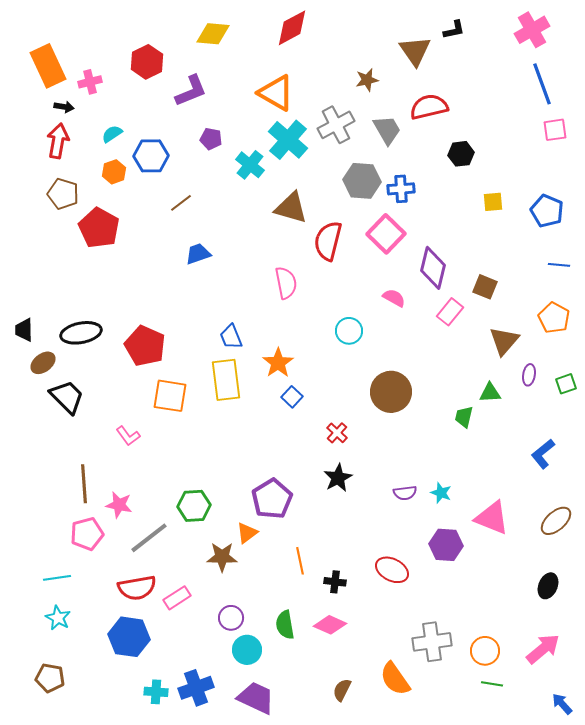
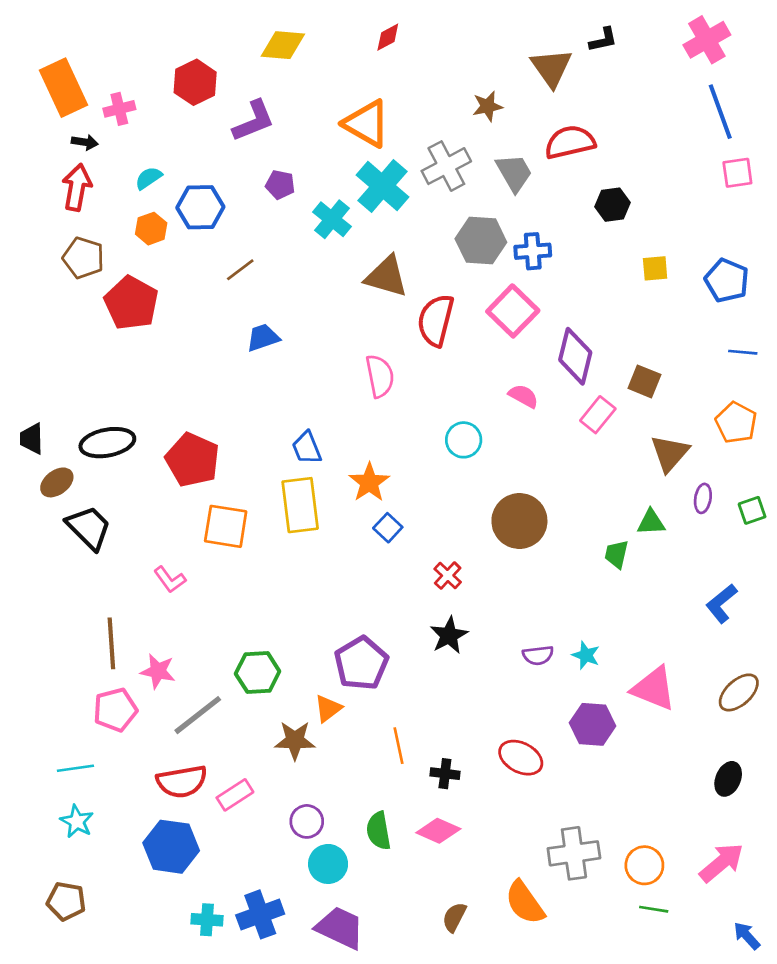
red diamond: (292, 28) -> (388, 37), size x0.6

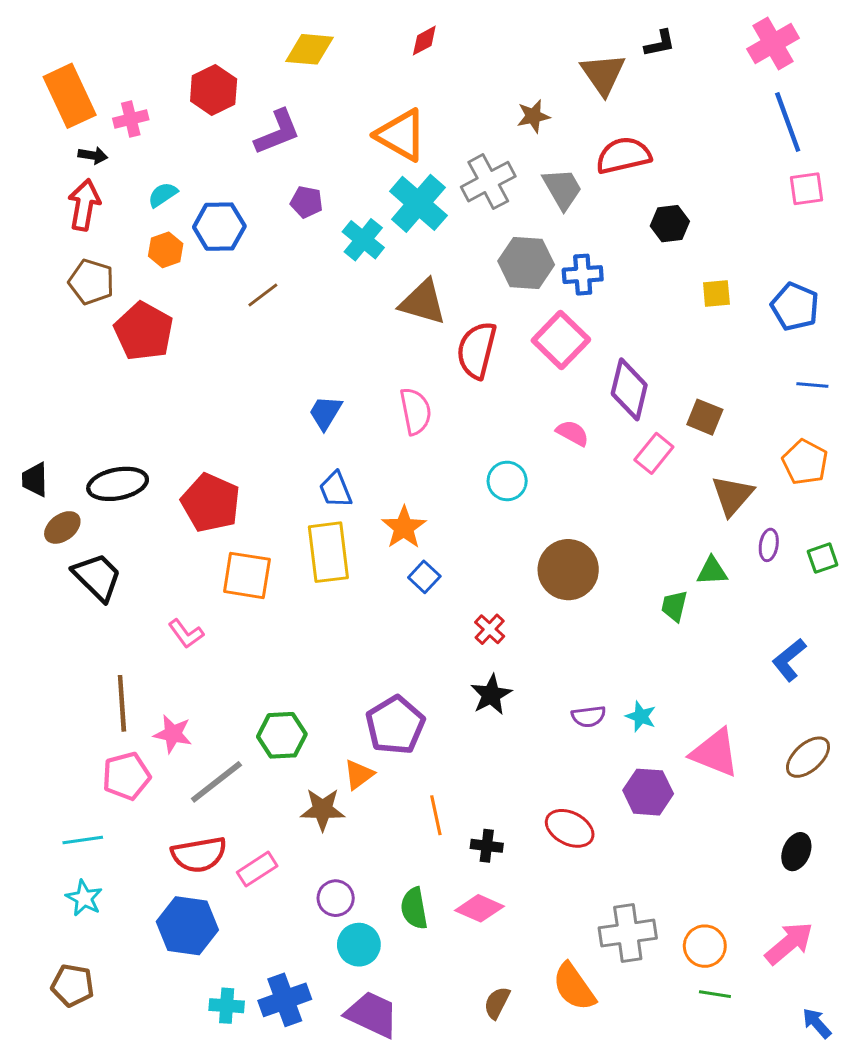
blue trapezoid: (263, 338) -> (325, 413), moved, turned -40

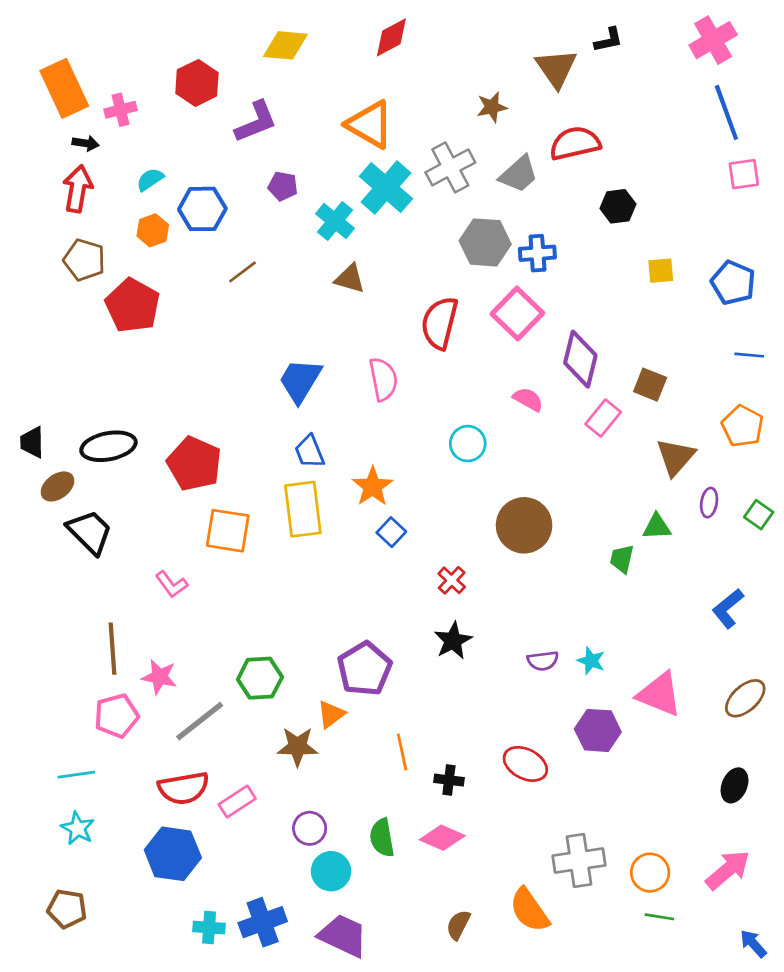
red diamond: (424, 41) -> (391, 37), size x1.4
gray trapezoid: (562, 189) -> (519, 174), turned 78
brown triangle: (423, 302) -> (350, 279), moved, size x0.7
blue trapezoid: (325, 413) -> (300, 381), size x1.4
green square: (823, 558) -> (759, 515), turned -36

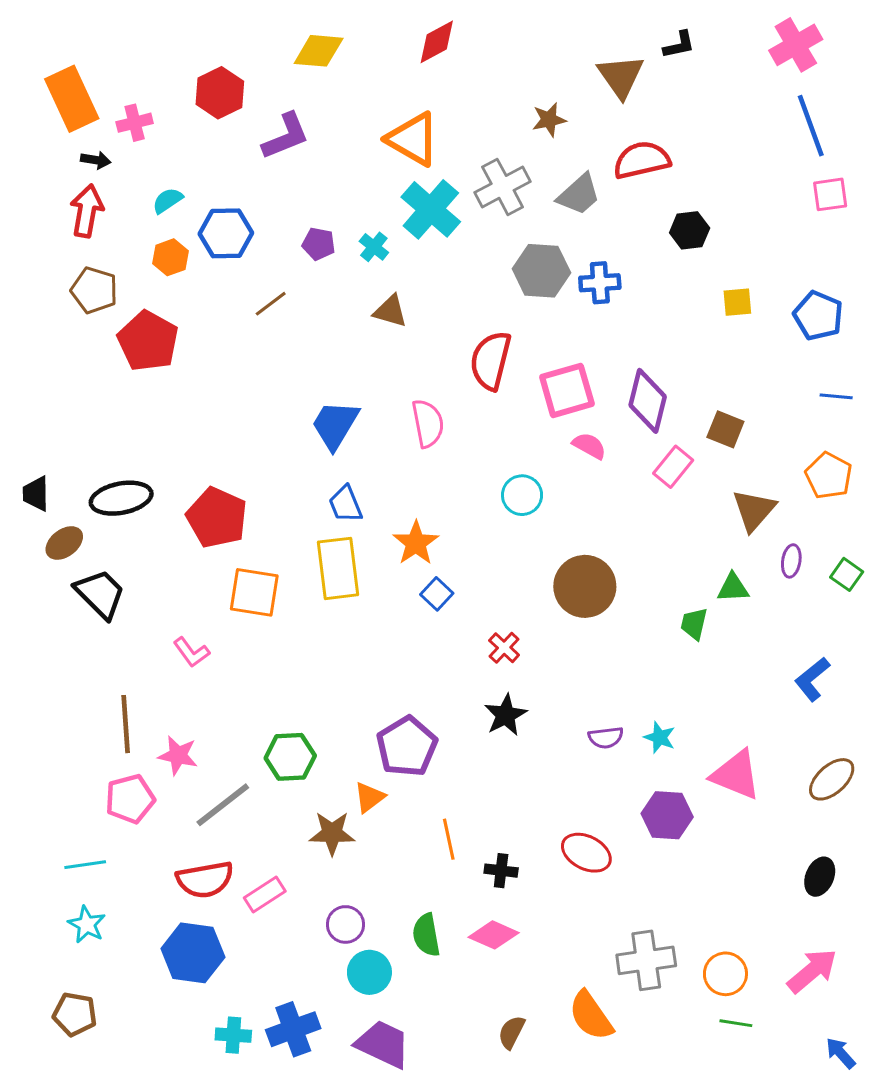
purple pentagon: (283, 186) -> (319, 244), moved
cyan cross: (335, 221) -> (374, 247), size x0.7
pink square: (517, 314) -> (567, 390), moved, turned 30

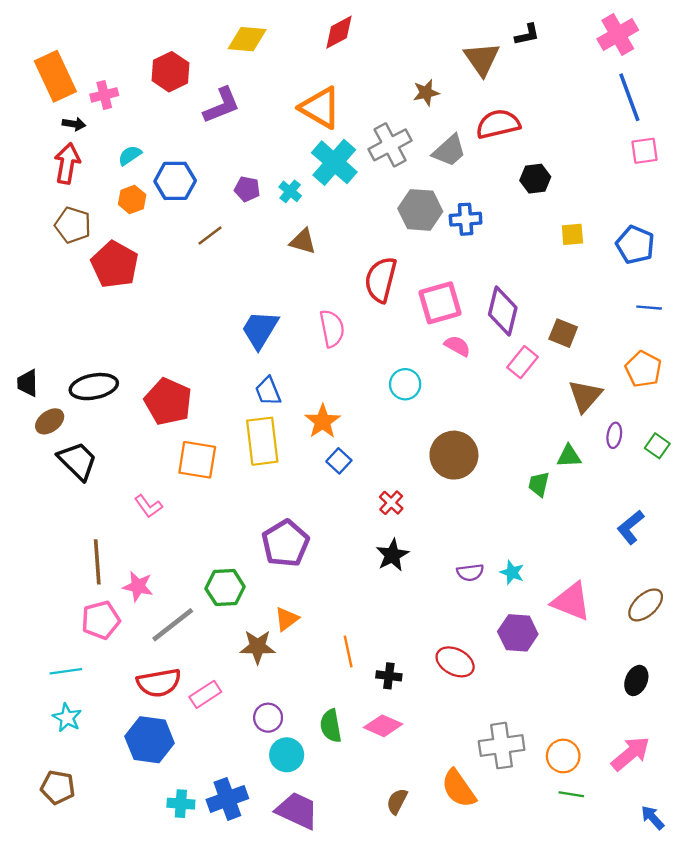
purple pentagon: (407, 746) -> (285, 543), moved

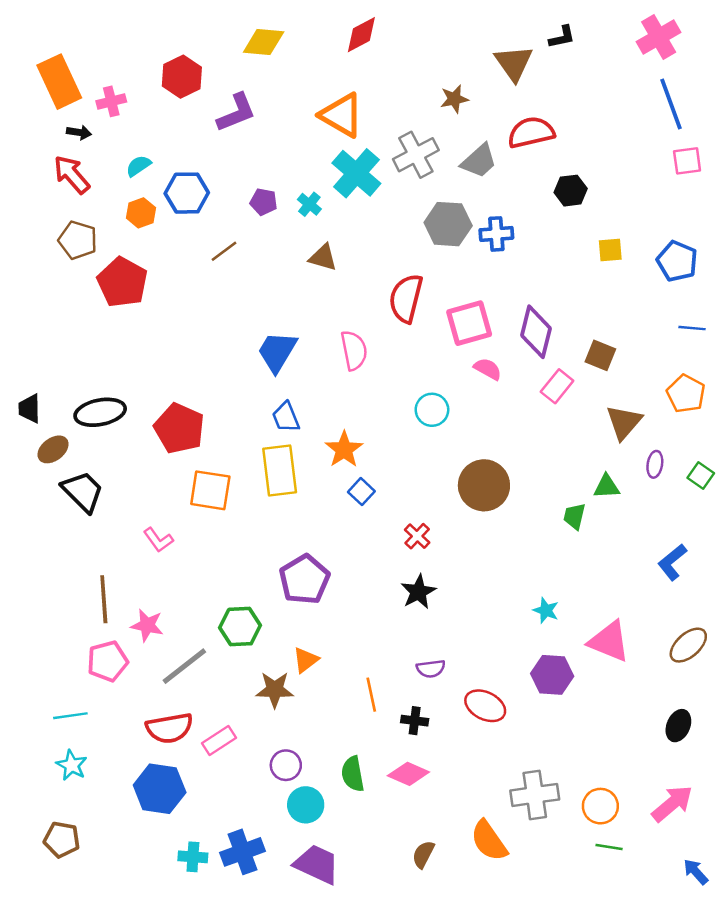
red arrow: (67, 163) -> (72, 174), turned -51
purple semicircle: (470, 572) -> (431, 669), moved

